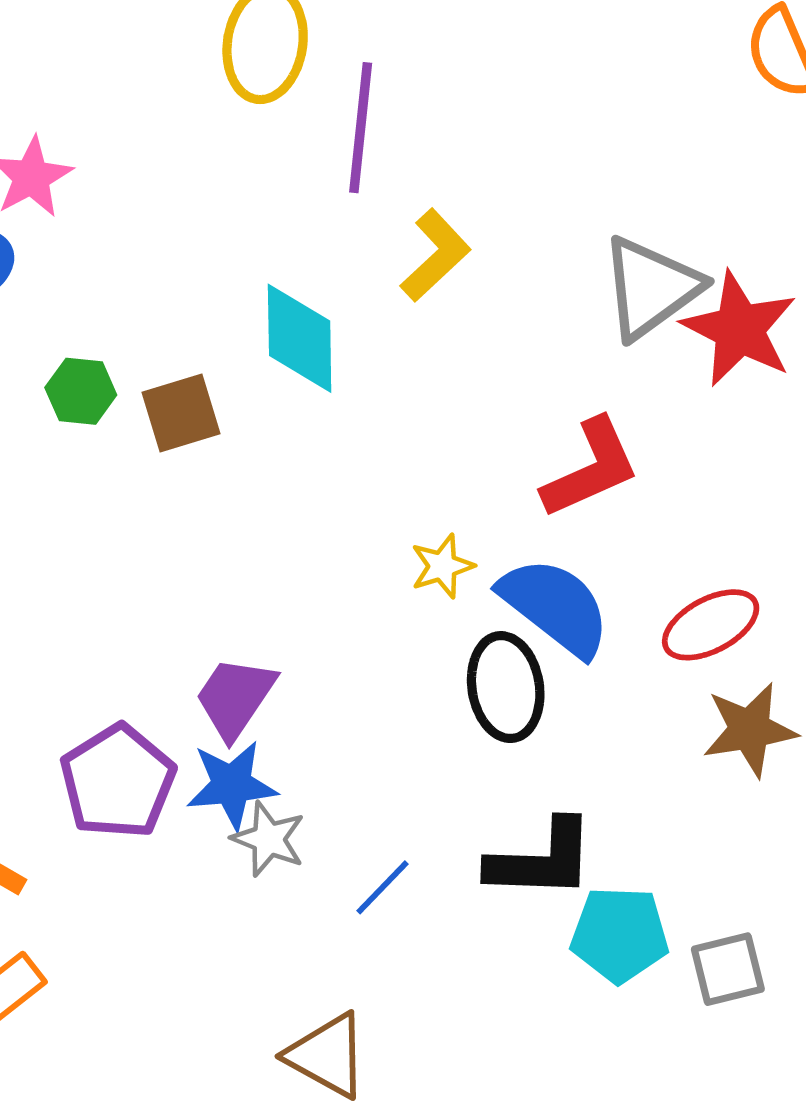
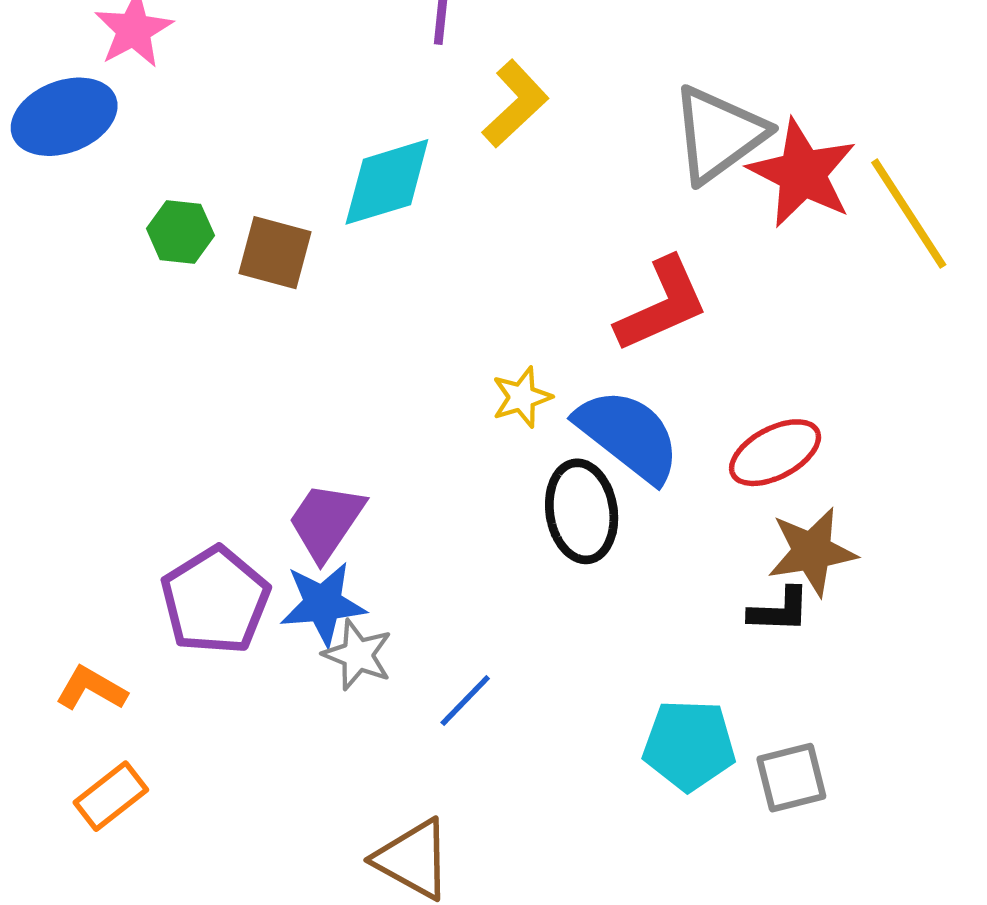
cyan diamond: (300, 338) -> (387, 182), turned 74
brown square: (181, 413) -> (275, 253), turned 32
black L-shape: (541, 860) -> (779, 610), moved, size x0.6

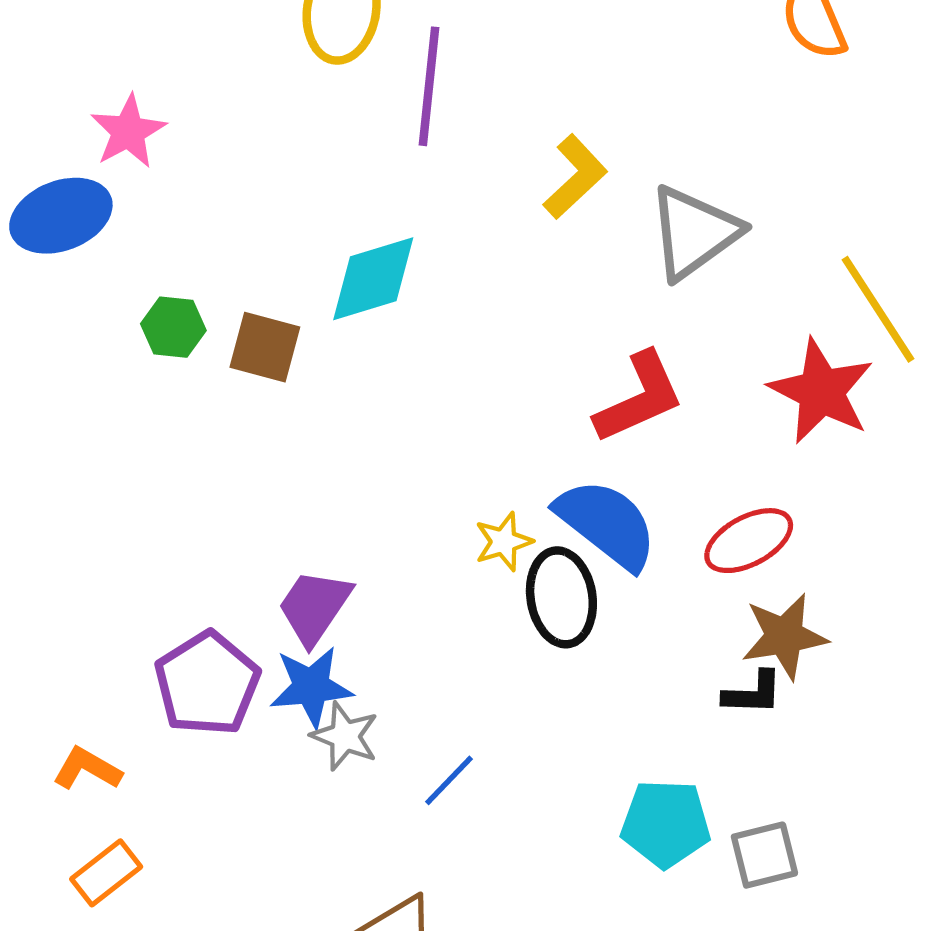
yellow L-shape: (515, 104) -> (575, 177), moved
red star: (802, 173) -> (821, 391), moved
yellow star: (522, 397) -> (504, 542), moved

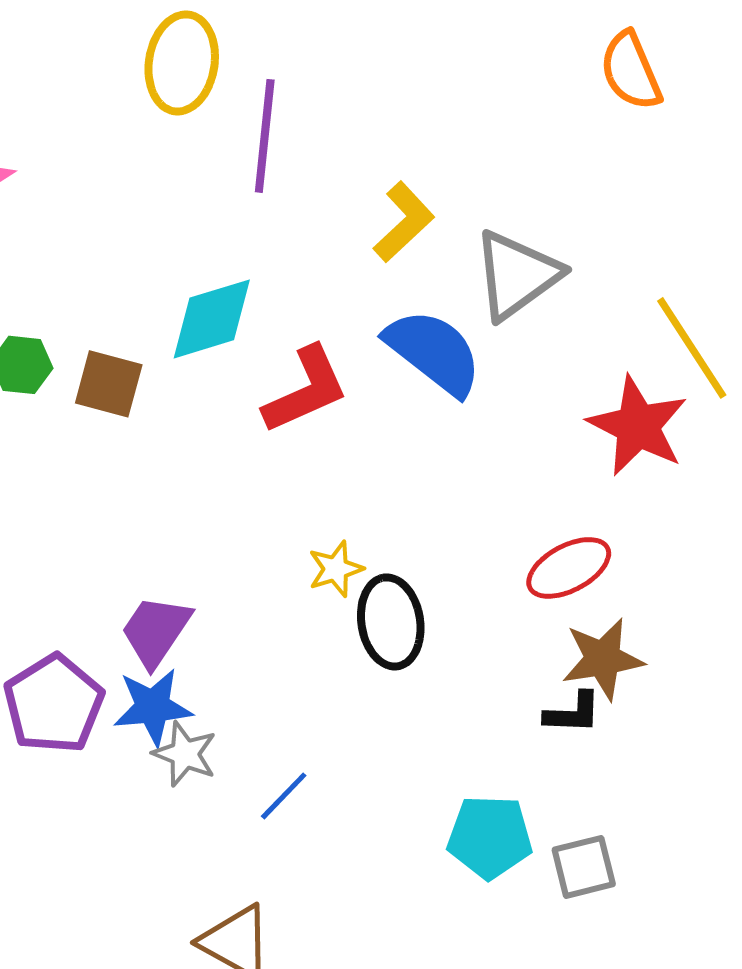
red L-shape: (639, 398) -> (306, 390), moved
blue semicircle: (607, 524) -> (434, 352), moved

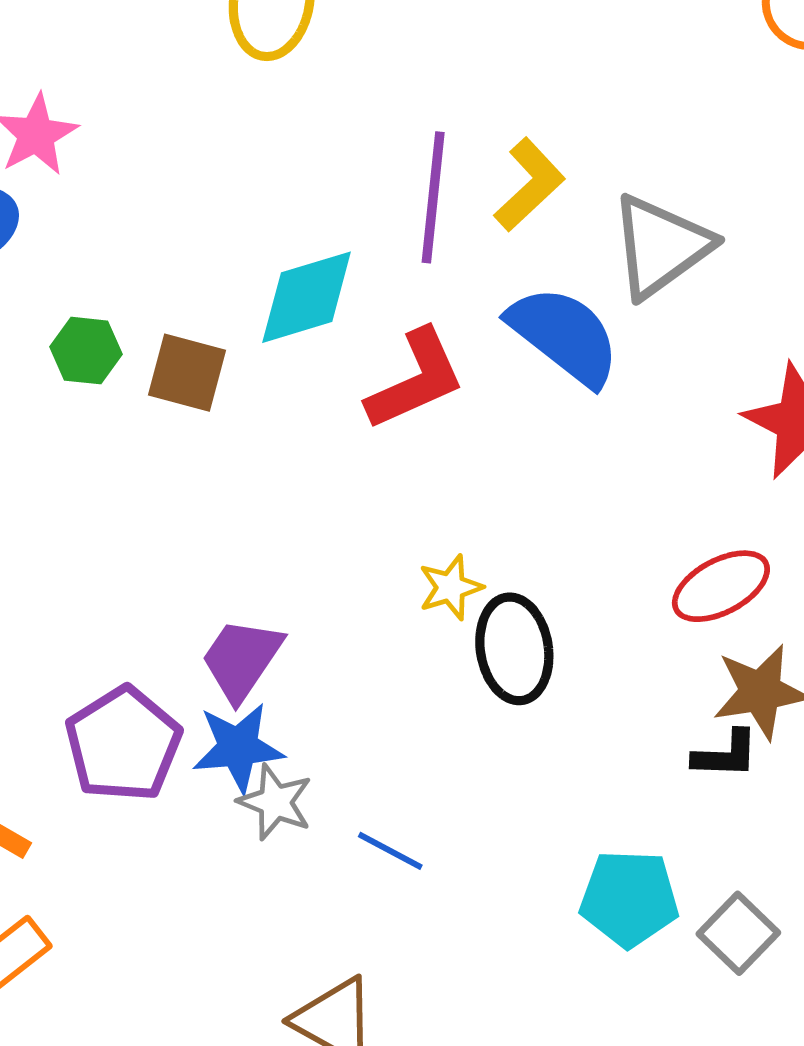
purple line: (265, 136) -> (433, 197), moved
blue line: (284, 796) -> (390, 851), turned 74
gray square: (584, 867) -> (738, 933), turned -32

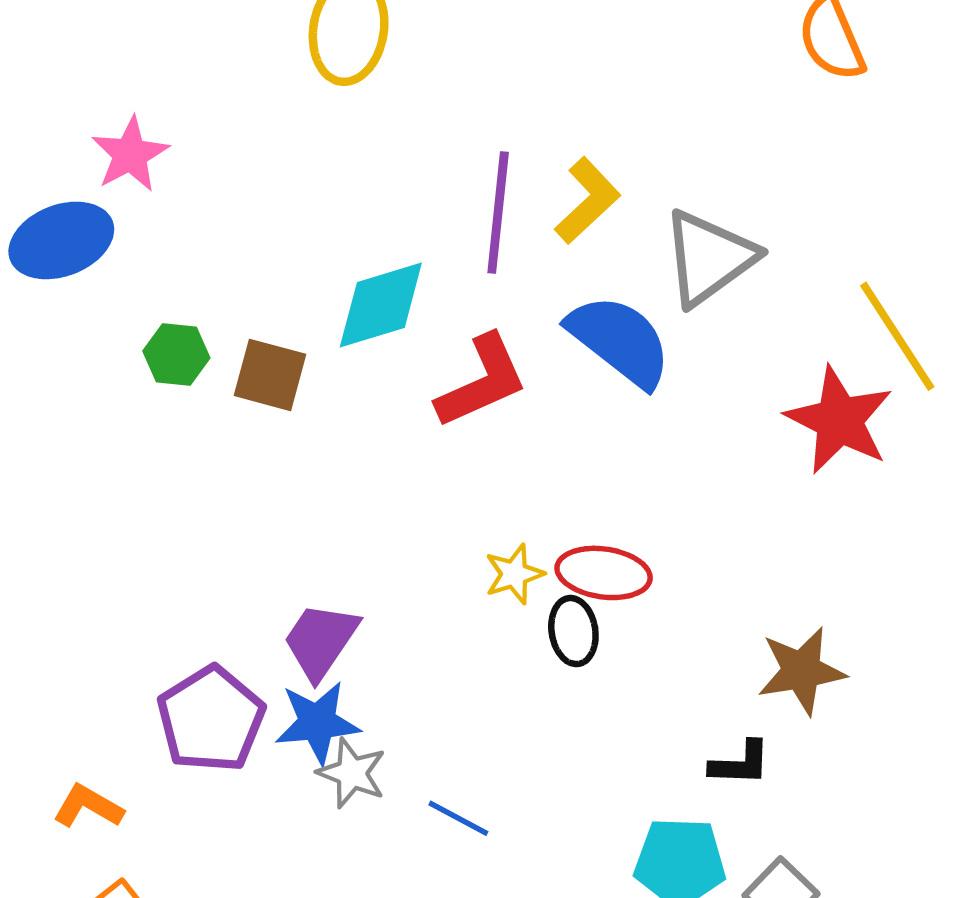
red ellipse: (721, 586) -> (604, 573), moved, turned 36
black ellipse: (514, 649) -> (573, 631), size x0.7
black L-shape: (726, 754) -> (740, 763), moved

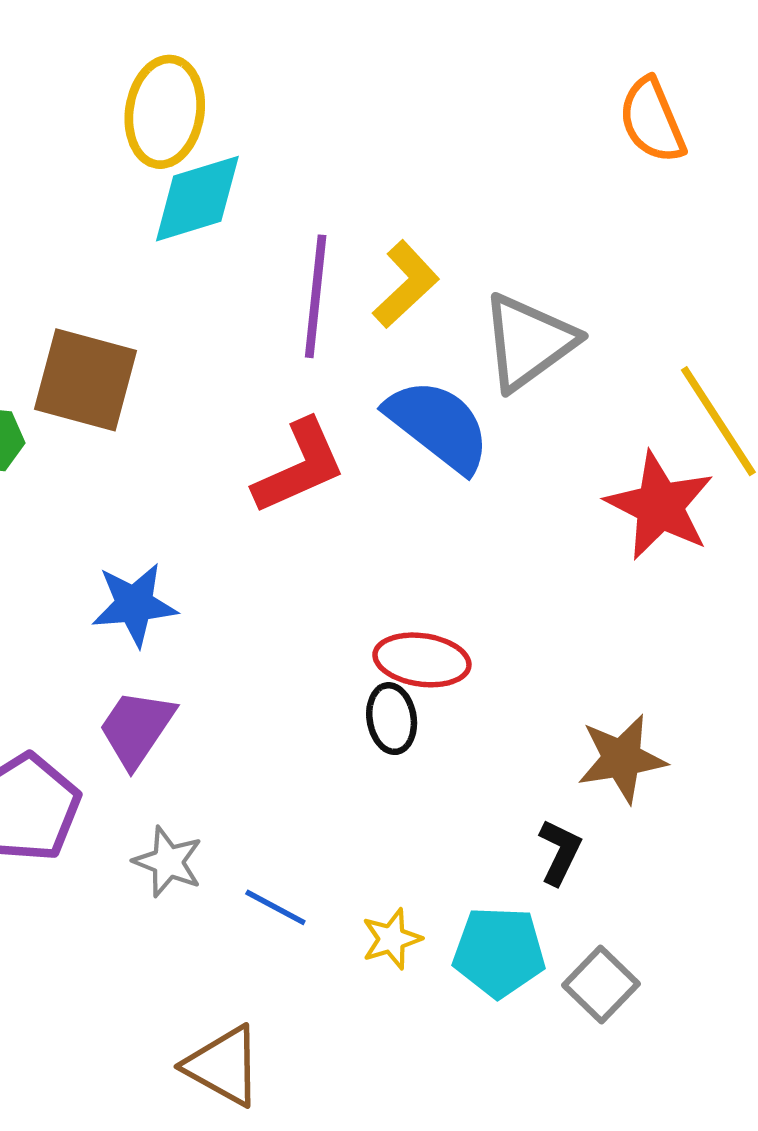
cyan diamond: (381, 305) -> (197, 199), moved
brown square: (270, 375) -> (86, 380), moved, size x1.4
yellow star: (514, 574) -> (392, 939), moved
blue star: (317, 722) -> (134, 605), moved
black L-shape: (740, 763) -> (560, 852), turned -66

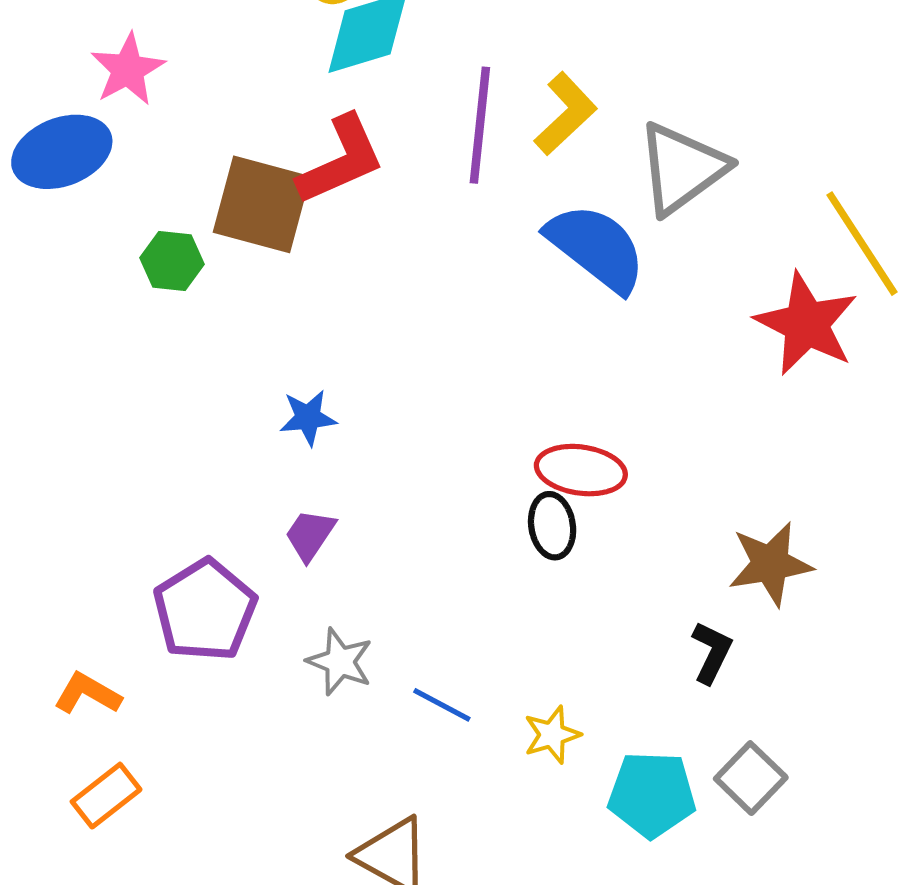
red L-shape: (299, 467) -> (341, 160), moved
blue star: (134, 605) -> (308, 418), size x0.7
purple trapezoid: (137, 728) -> (310, 535), size x0.7
cyan pentagon: (499, 952) -> (652, 795), moved

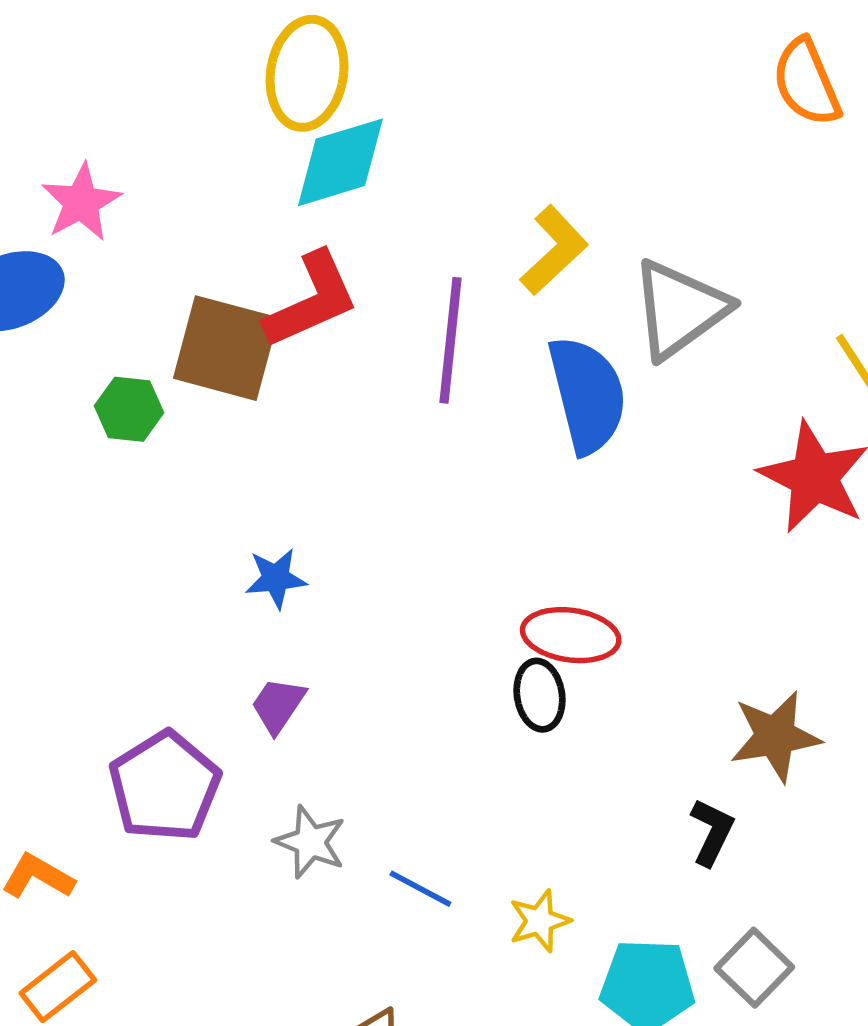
purple line: (480, 125) -> (451, 340), moved
blue semicircle: (596, 248) -> (587, 395), turned 38

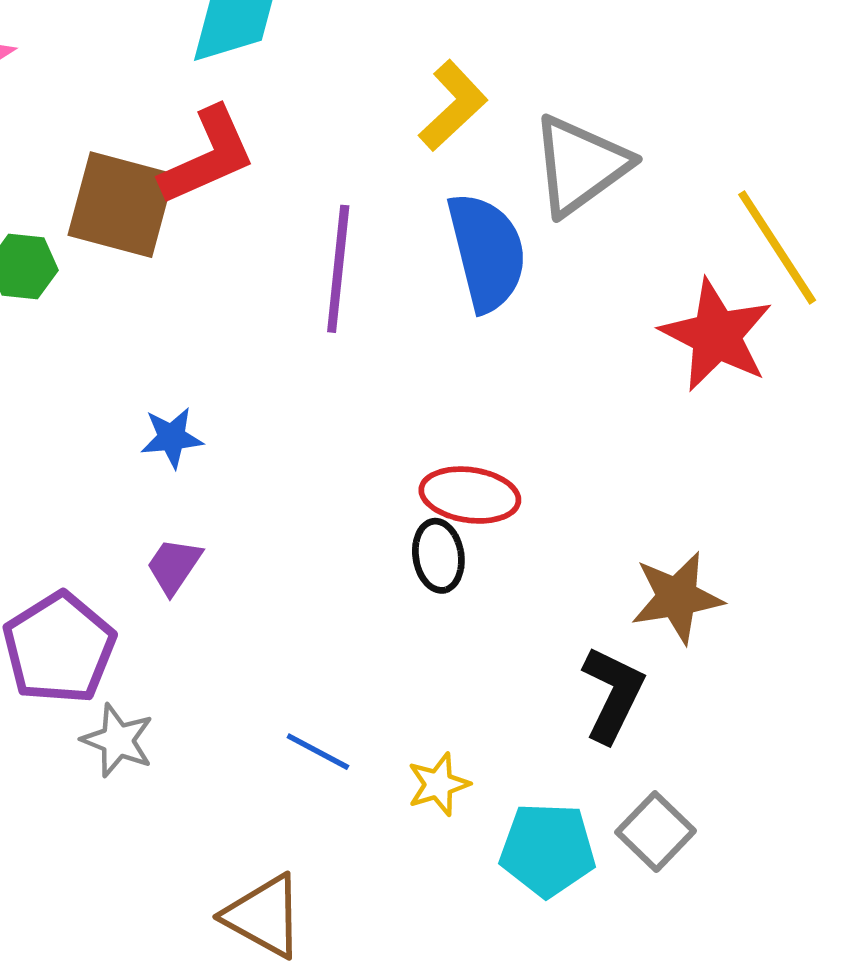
purple line: (451, 340) -> (338, 269), moved
black L-shape: (712, 832) -> (613, 694), size x1.4
gray star: (310, 842) -> (118, 740), moved

